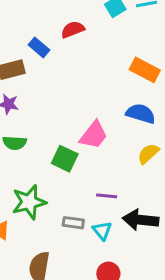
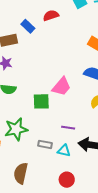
green square: (65, 159) -> (41, 101), turned -30
cyan triangle: (102, 230) -> (64, 151), turned -40

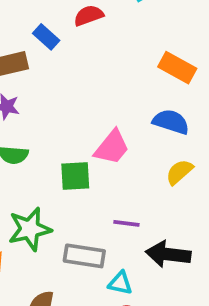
gray rectangle: (45, 144) -> (84, 256), size x1.5
cyan triangle: (64, 151) -> (120, 283), moved

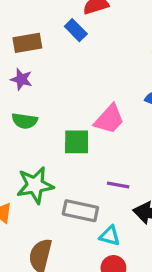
blue rectangle: (46, 37) -> (76, 30), moved

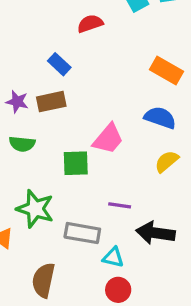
blue rectangle: (76, 30) -> (59, 64), moved
brown rectangle: (27, 43) -> (51, 102), moved
green star: (35, 185) -> (35, 209), turned 30

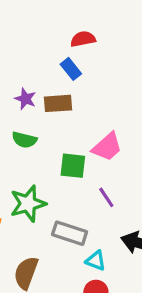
red semicircle: (90, 24) -> (83, 39), moved
purple line: (120, 205) -> (106, 197), moved, turned 40
green star: (35, 209) -> (28, 204), turned 30

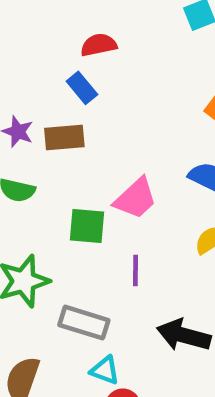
purple line: (106, 197) -> (135, 270), turned 35
cyan triangle: (96, 261) -> (105, 370), moved

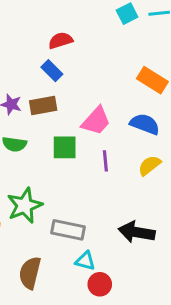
pink trapezoid: (136, 198) -> (96, 121), moved
green square: (87, 226) -> (65, 147), moved
purple line: (135, 270) -> (105, 161), moved

